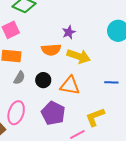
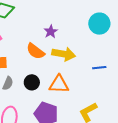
orange semicircle: (51, 50) -> (35, 51), turned 48
blue line: (111, 82) -> (99, 68), moved

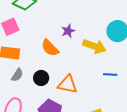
yellow arrow: (64, 54) -> (94, 46), moved

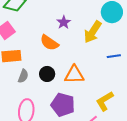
yellow arrow: (94, 46) -> (93, 32), turned 115

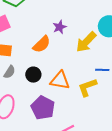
orange semicircle: (49, 43) -> (42, 44), turned -90
yellow L-shape: (105, 101) -> (87, 87), moved

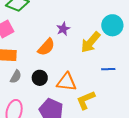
yellow L-shape: (87, 87) -> (86, 100), moved

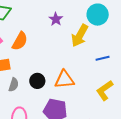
purple star: (63, 29) -> (56, 19), moved
orange semicircle: (46, 47) -> (20, 41), moved
yellow L-shape: (86, 100) -> (105, 90), moved

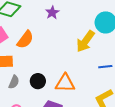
purple star: (56, 19) -> (52, 13), moved

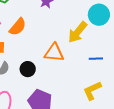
orange triangle: (65, 83) -> (54, 53), moved

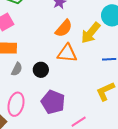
orange semicircle: (18, 27) -> (64, 28), moved

